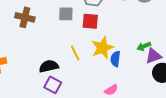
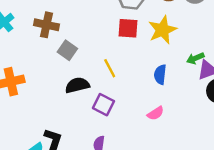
gray square: (66, 14) -> (67, 50), moved, turned 35
yellow star: (103, 48) -> (162, 30), moved
purple square: (53, 85) -> (103, 105), moved

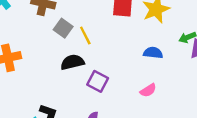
yellow line: (110, 68) -> (85, 36), moved
blue semicircle: (160, 75) -> (153, 53), turned 90

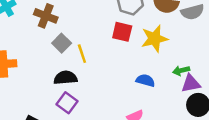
purple square: (98, 81) -> (67, 103), moved

